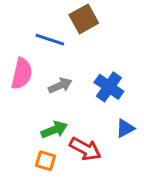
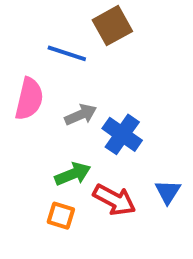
blue cross: (109, 87) -> (122, 134), moved
blue triangle: (125, 128) -> (168, 192), moved, turned -30

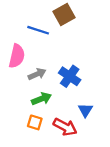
gray arrow: (81, 115) -> (37, 74), moved
blue triangle: (168, 192) -> (85, 110), moved
red arrow: (114, 200) -> (65, 127), moved

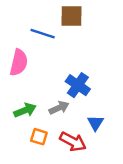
brown square: (64, 14) -> (72, 16), turned 30
gray arrow: (37, 74) -> (59, 108), moved
green arrow: (42, 99) -> (25, 110), moved

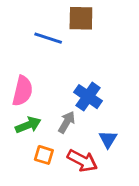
pink semicircle: (19, 63) -> (23, 91), moved
gray arrow: (59, 108) -> (67, 122), turned -36

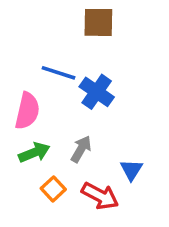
blue line: (48, 38) -> (58, 73), moved
blue cross: (88, 97) -> (97, 92), moved
orange square: (44, 155) -> (53, 189), turned 30

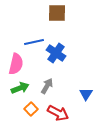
blue line: (58, 73) -> (34, 42), turned -30
blue triangle: (131, 170) -> (86, 94), moved

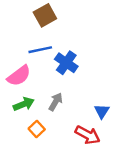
brown square: (57, 13) -> (45, 15), moved, turned -30
pink semicircle: (16, 64) -> (19, 76), turned 40
red arrow: (58, 113) -> (88, 135), moved

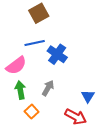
green arrow: (24, 104) -> (20, 90), turned -78

